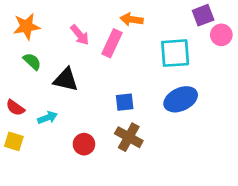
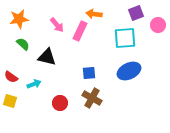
purple square: (203, 15) -> (136, 13), moved

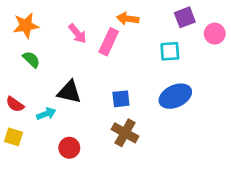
cyan square: (125, 38) -> (170, 51), size x0.7
black triangle: (47, 57) -> (69, 92), moved
red circle: (60, 103) -> (69, 148), moved

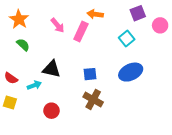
orange star: (26, 25) -> (19, 19), turned -30
cyan square: (170, 51) -> (127, 39), turned -35

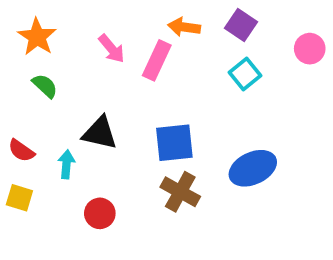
purple square: (138, 13) -> (241, 25), moved, turned -35
blue ellipse: (131, 72) -> (253, 168), moved
blue square: (90, 74) -> (174, 143), size x1.5
cyan arrow: (34, 85) -> (66, 164), turned -64

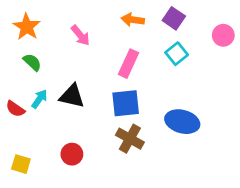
pink rectangle: (157, 60) -> (128, 64), moved
cyan arrow: (66, 164) -> (39, 99), moved, turned 30
blue ellipse: (253, 168) -> (182, 122), turned 40
yellow square: (19, 198) -> (21, 164), moved

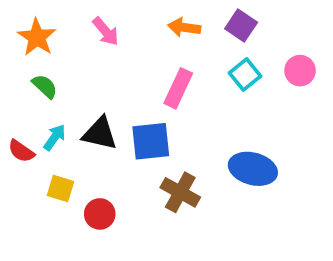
pink arrow: (80, 35) -> (106, 31), moved
pink circle: (223, 35) -> (300, 71), moved
blue square: (126, 103) -> (151, 141), moved
yellow square: (21, 164) -> (60, 188), moved

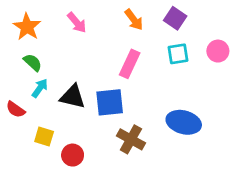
orange arrow: (184, 27) -> (134, 20), turned -135
cyan square: (245, 75) -> (178, 54), turned 30
cyan arrow: (55, 137) -> (40, 88), moved

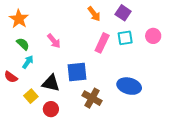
pink arrow: (77, 23) -> (54, 41), moved
pink rectangle: (130, 64) -> (102, 43), moved
black triangle: (73, 97) -> (51, 83), moved
yellow square: (44, 137) -> (31, 96), turned 32

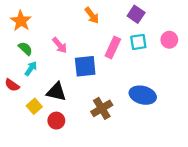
orange arrow: (94, 14) -> (92, 15), moved
blue square: (77, 72) -> (85, 66), moved
brown cross: (92, 98) -> (102, 108), turned 30

